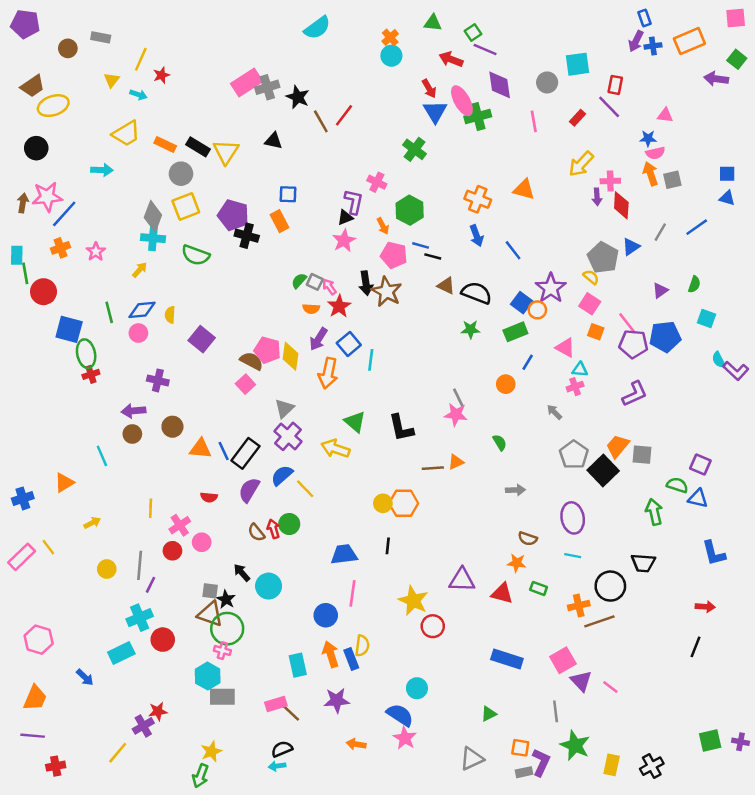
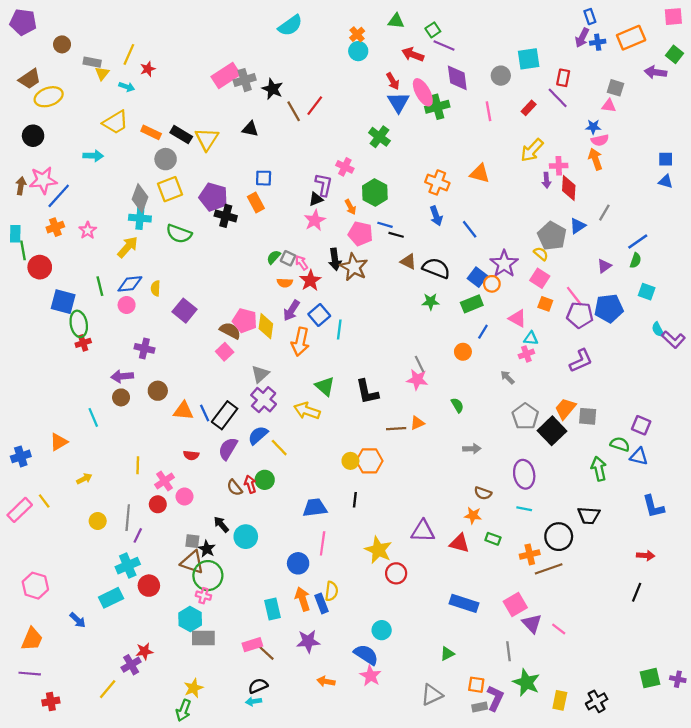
gray rectangle: (101, 37) -> (92, 62), moved
gray square: (672, 180) -> (615, 88), moved, turned 30
blue line: (697, 227) -> (638, 242), moved
yellow arrow: (140, 270) -> (128, 247), size x1.5

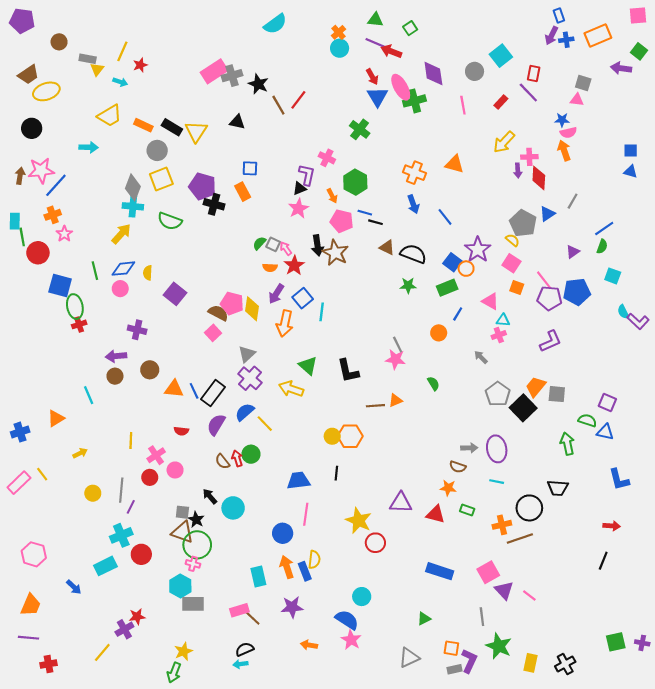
purple line: (444, 46) -> (375, 43), moved
cyan square: (529, 59) -> (501, 56), turned -30
pink star: (88, 230) -> (64, 234), moved
gray arrow: (472, 449) -> (469, 448), moved

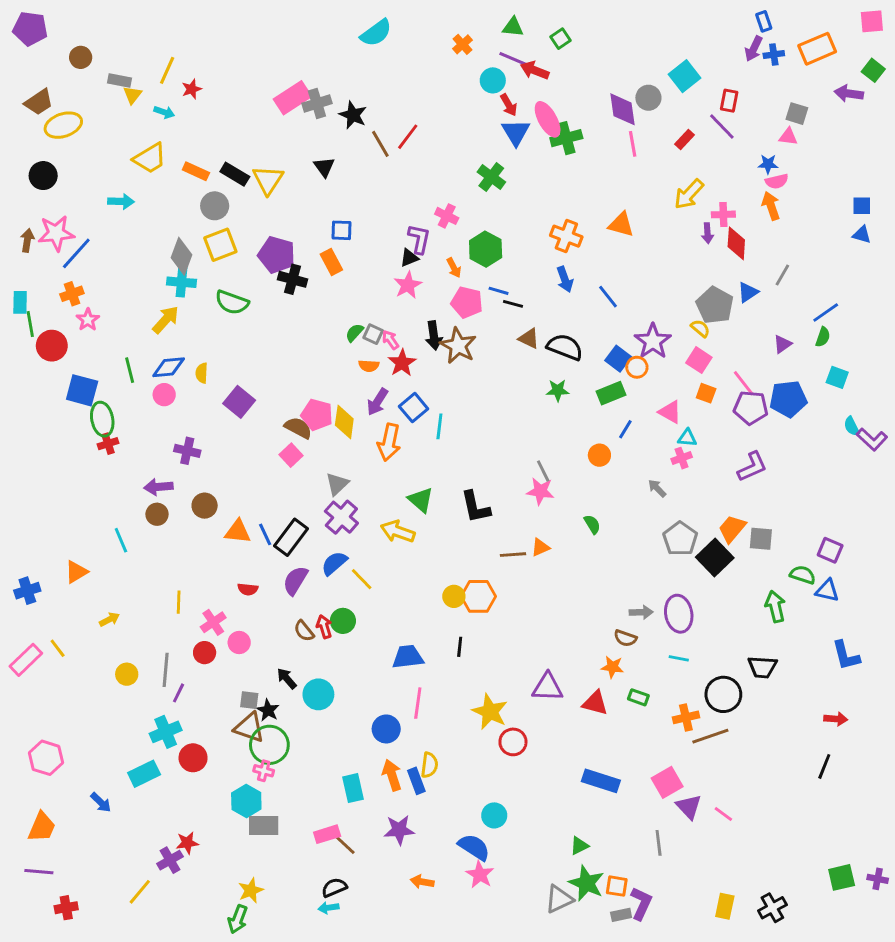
cyan circle: (340, 48) -> (493, 80), moved
purple diamond: (433, 73) -> (623, 109), moved
black triangle: (237, 122) -> (324, 167), turned 42
green star: (499, 646) -> (586, 883), moved

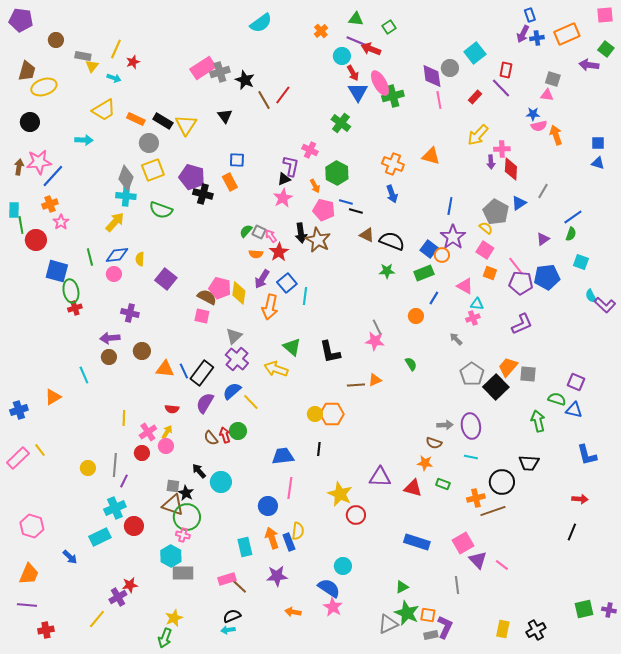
brown trapezoid: (39, 102) -> (27, 71), turned -40
orange arrow: (771, 206) -> (556, 135), moved
blue line: (608, 297) -> (450, 206), moved, turned 48
pink square: (291, 455) -> (202, 316), turned -35
yellow arrow: (109, 619) -> (167, 432), moved, turned -32

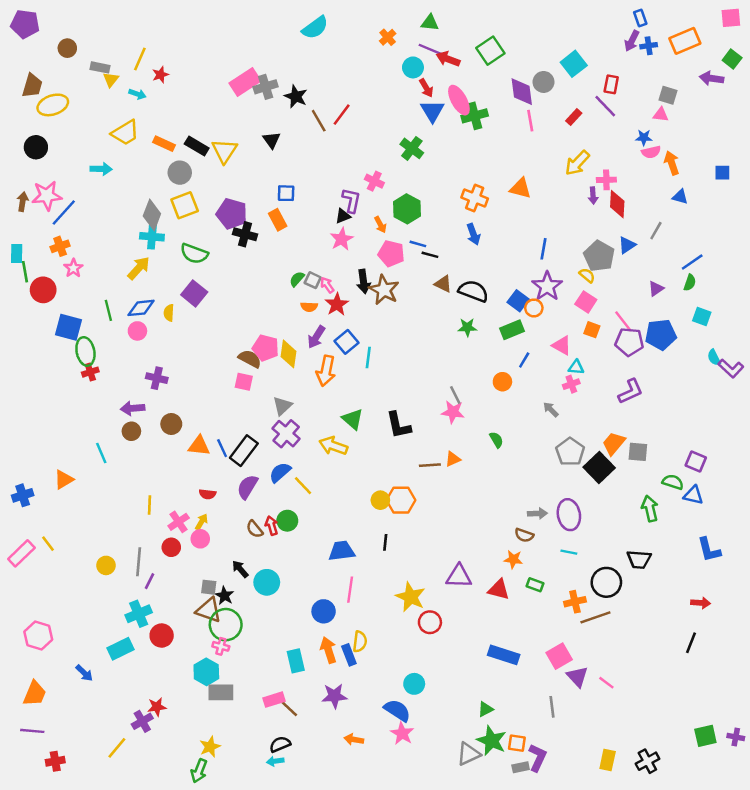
green square: (389, 27) -> (490, 51), moved, size x1.6
blue triangle: (598, 163) -> (680, 197), moved
purple square: (166, 279) -> (194, 293), moved

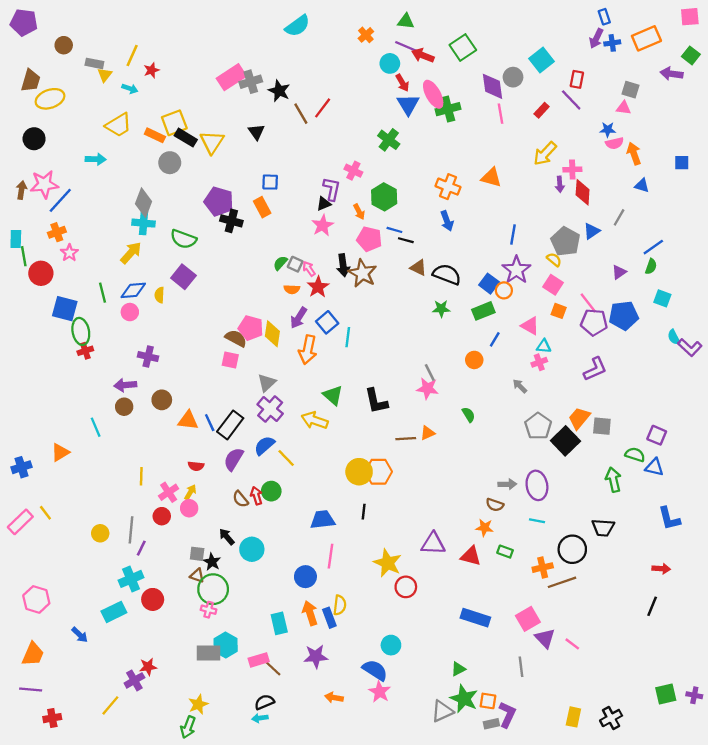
yellow square: (185, 205) -> (174, 123), moved
yellow circle: (380, 500) -> (359, 472), size x1.5
brown triangle: (209, 610) -> (197, 575), size x0.6
cyan hexagon: (206, 672) -> (226, 645), moved

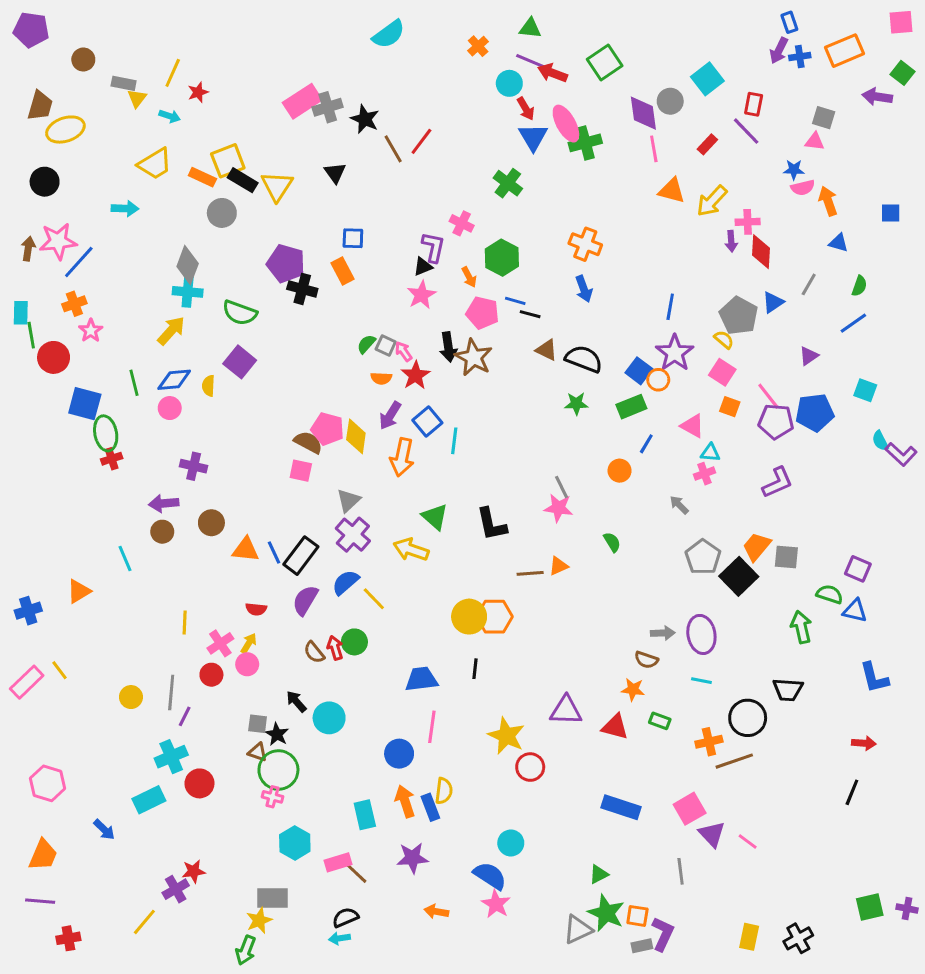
orange triangle: (491, 177) -> (672, 191), moved
green semicircle: (651, 266) -> (859, 286), moved
gray rectangle: (209, 653) -> (272, 898), moved

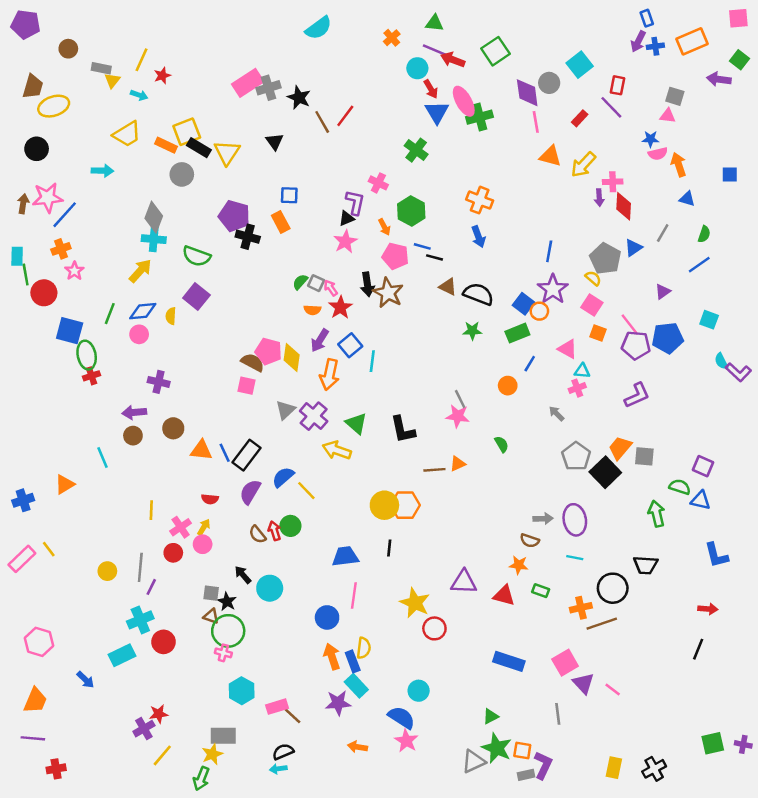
green line: (134, 383) -> (110, 314), turned 35
purple cross: (353, 535) -> (314, 416), moved
cyan rectangle: (365, 815) -> (356, 686), moved, turned -30
yellow line: (144, 922) -> (162, 755), moved

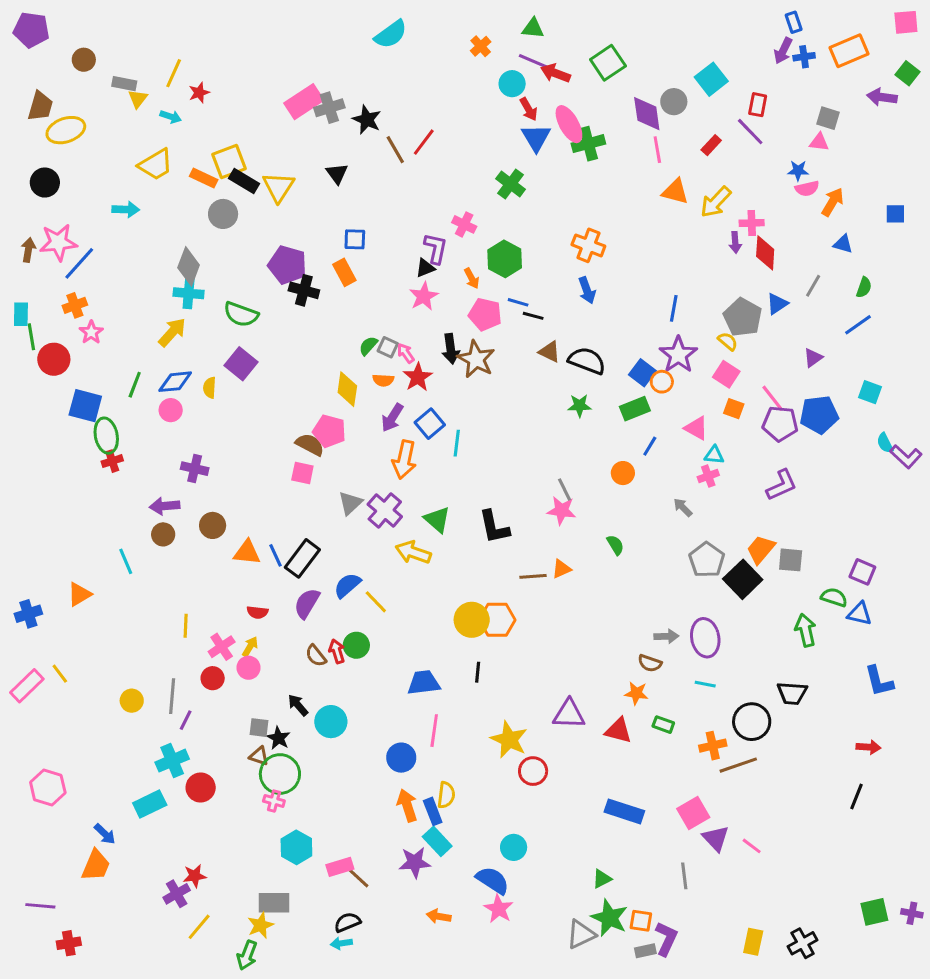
orange arrow: (679, 165) -> (833, 202), turned 50
yellow diamond: (292, 358) -> (347, 389), moved
orange trapezoid: (35, 700) -> (96, 865), moved

